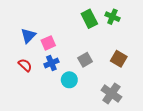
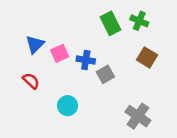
brown square: (119, 59) -> (147, 57), moved
blue cross: (51, 63) -> (86, 60), moved, turned 32
cyan circle: (69, 80) -> (68, 106), moved

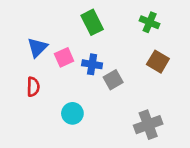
green rectangle: (111, 23) -> (92, 22), moved
red semicircle: (31, 81) -> (33, 87), turned 48
gray cross: (138, 116) -> (148, 125), turned 35

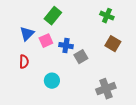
green rectangle: (92, 22) -> (53, 16), moved, turned 66

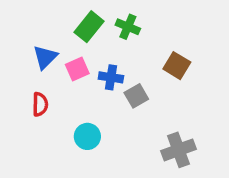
green cross: (107, 16) -> (128, 27), moved
brown square: (113, 44) -> (177, 66), moved

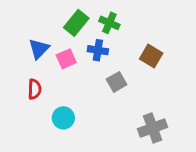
blue cross: (111, 77) -> (98, 50), moved
cyan circle: (87, 136) -> (63, 118), moved

